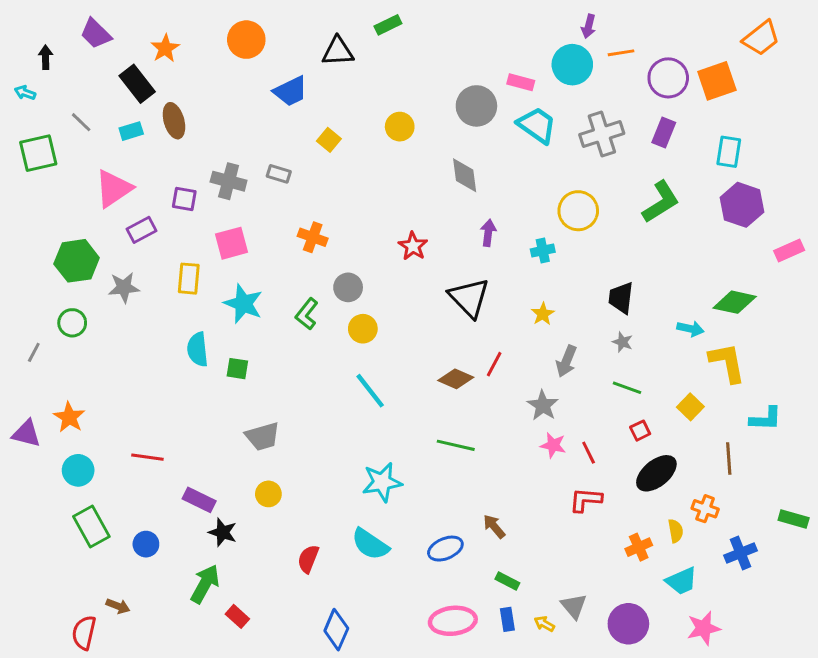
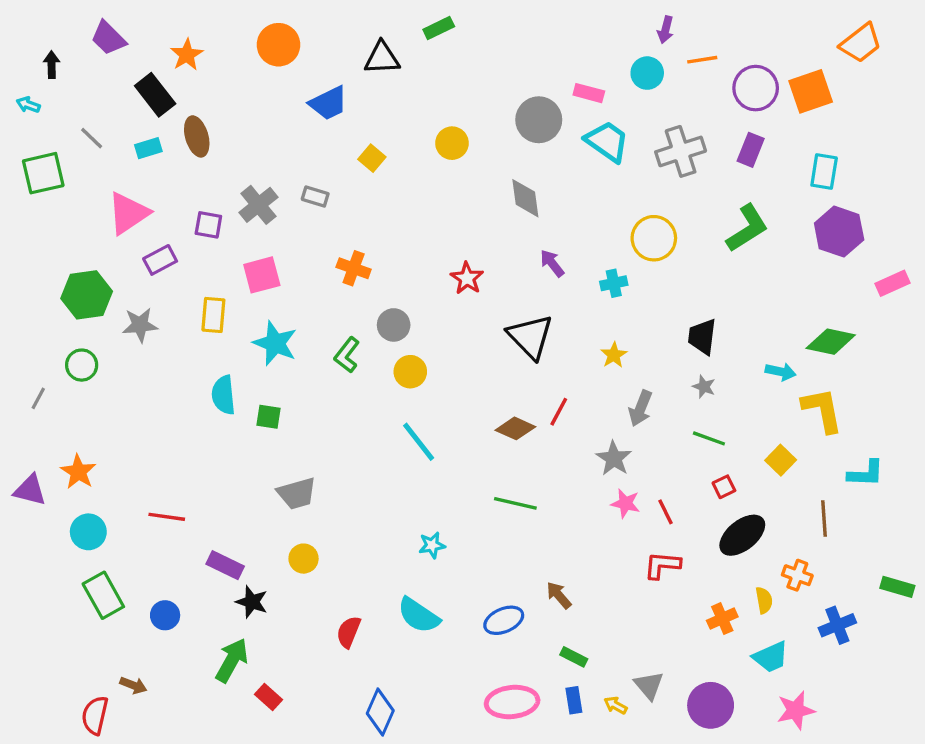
cyan circle: (572, 65) -> (647, 73), size x0.7
gray cross: (229, 181) -> (258, 205), turned 36
purple arrow: (488, 233) -> (552, 263), turned -45
cyan star: (382, 482) -> (432, 545), size x0.6

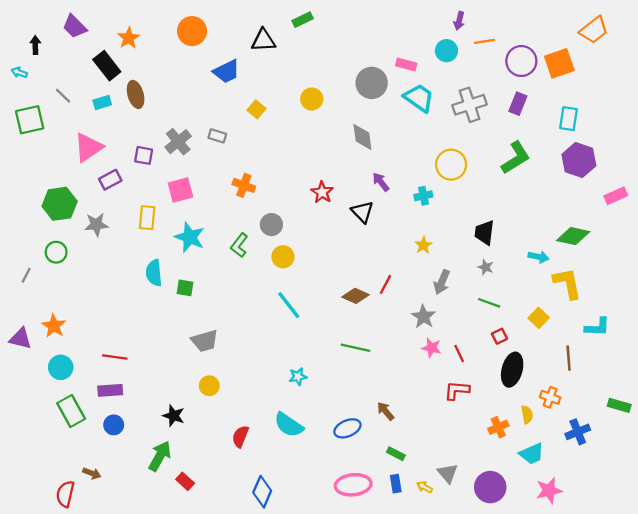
black triangle: (530, 337) -> (362, 212), moved, size x0.7
black ellipse: (742, 535) -> (512, 370), turned -36
purple rectangle: (225, 565) -> (110, 390), moved, turned -30

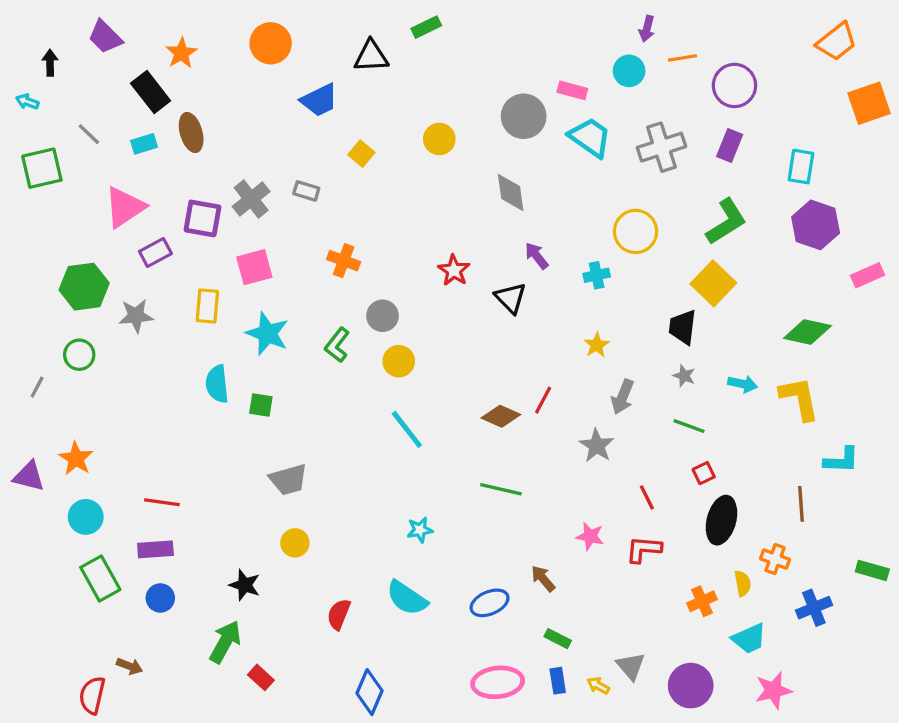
orange square: (559, 63) -> (869, 103), moved
purple square: (144, 155) -> (202, 218), size x1.4
cyan arrow: (539, 257) -> (743, 384), moved
yellow square: (539, 318) -> (713, 283), moved, size x1.5
pink star: (432, 348) -> (590, 536), moved

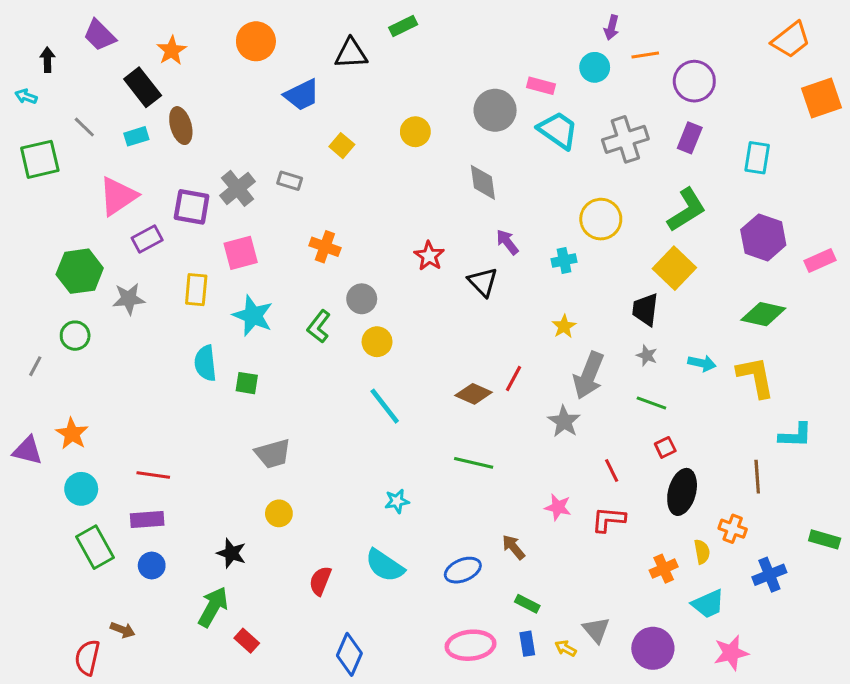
purple hexagon: (816, 225) -> (763, 237), moved
gray arrow: (623, 397) -> (589, 375), size x1.4

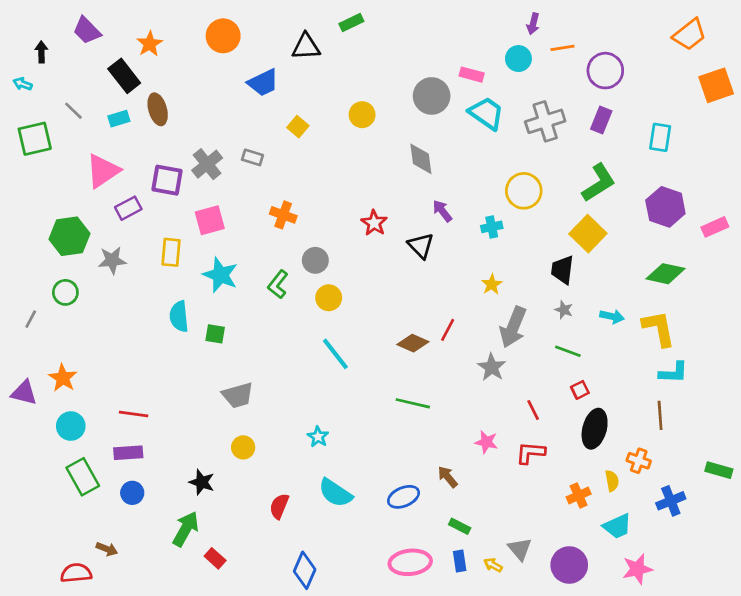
cyan L-shape: (795, 435) -> (673, 373), moved
cyan star: (397, 501) -> (318, 437), moved, turned -30
red semicircle: (87, 657) -> (76, 573), turned 72

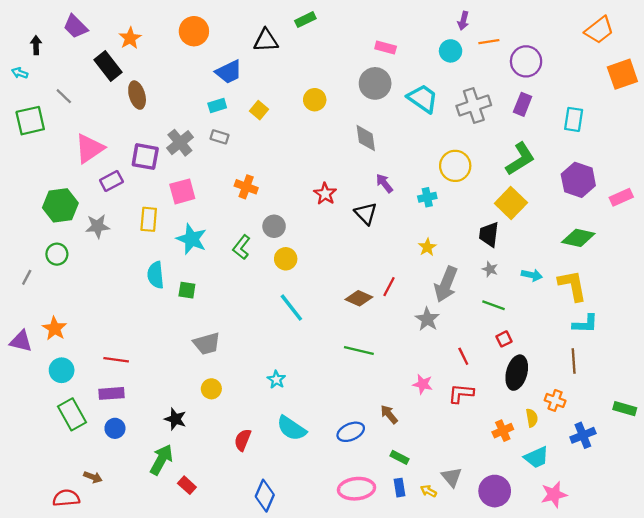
pink rectangle: (472, 75) -> (386, 47), moved
cyan rectangle: (119, 119) -> (217, 106), moved

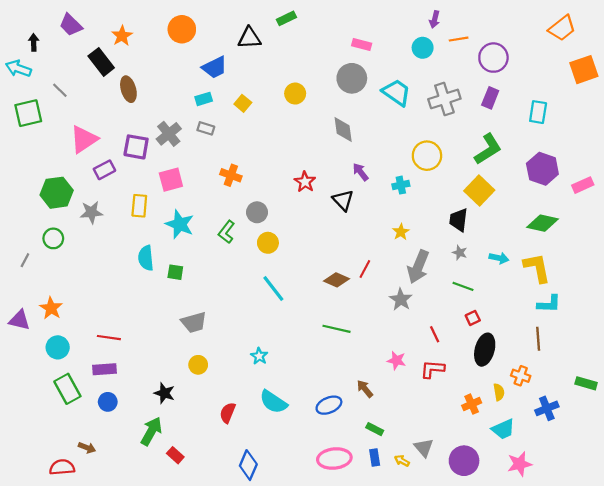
cyan arrow: (20, 73) -> (18, 68), size x1.6

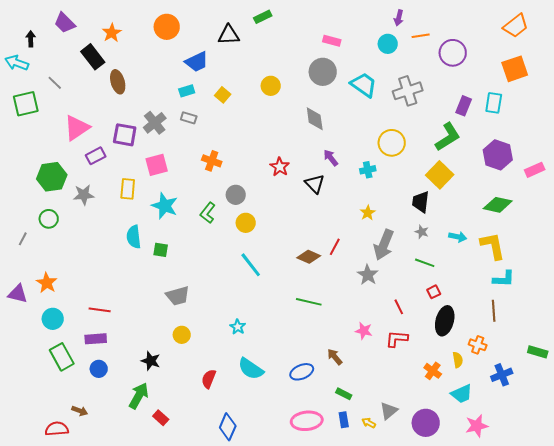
orange square: (584, 70) -> (515, 69), moved
purple rectangle: (490, 98) -> (464, 106), moved
orange cross: (472, 404) -> (433, 371), turned -30
gray triangle: (424, 448) -> (389, 411), turned 30

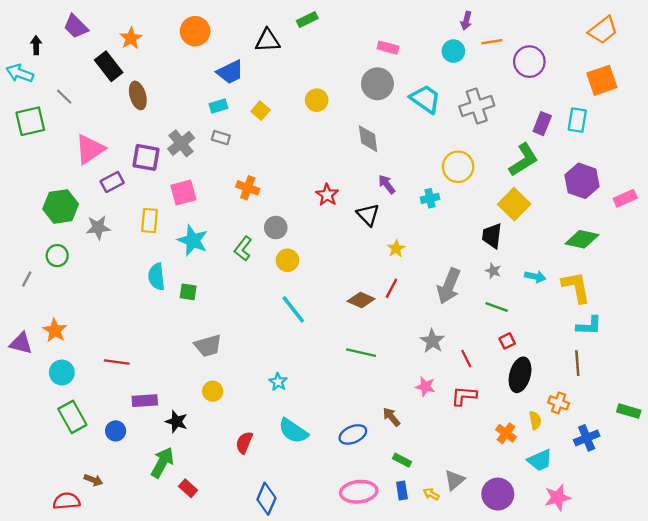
yellow star: (368, 213) -> (396, 249), moved
gray star: (368, 275) -> (432, 341), moved
purple rectangle: (96, 339) -> (145, 401), moved

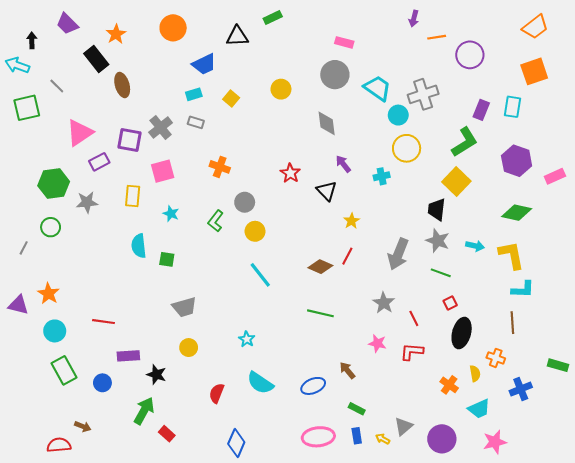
cyan circle: (453, 51) -> (398, 115), moved
cyan star: (193, 240) -> (171, 214), size x0.6
gray star: (493, 271) -> (438, 241), size x1.6

